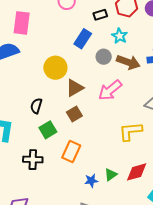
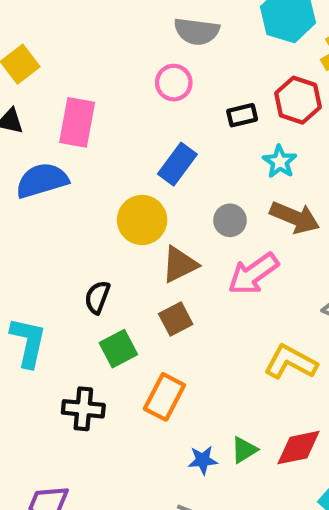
blue rectangle: (83, 39) -> (177, 164), moved
gray circle: (104, 57) -> (230, 220), moved
yellow L-shape: (130, 131) -> (291, 362), turned 30

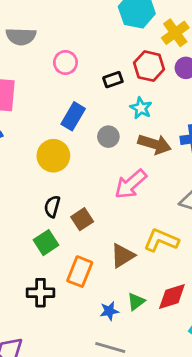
gray semicircle: (197, 31) -> (21, 36), moved
gray circle: (230, 220) -> (108, 137), moved
brown triangle: (180, 264) -> (123, 256), moved
black semicircle: (97, 297) -> (52, 207), moved
black cross: (83, 409) -> (40, 293), moved

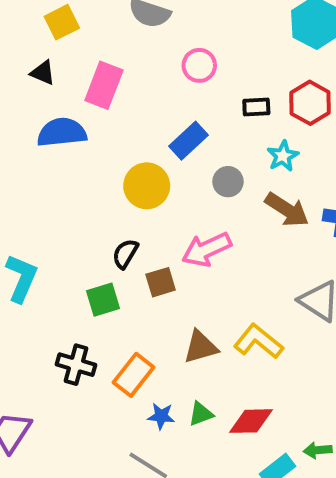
pink arrow: (131, 184) -> (207, 249), moved
orange rectangle: (80, 272) -> (134, 375), moved

